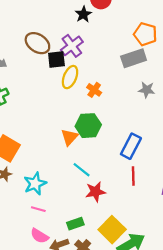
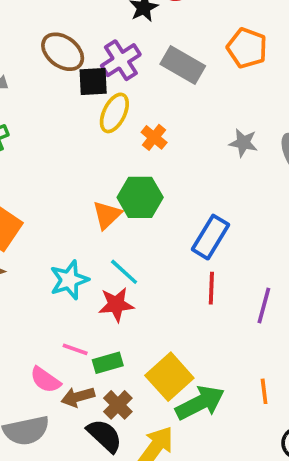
gray rectangle: (134, 58) -> (183, 65), moved, turned 45
cyan star: (35, 184) -> (69, 280), moved
red star: (95, 192) -> (116, 305), moved
pink line: (38, 209) -> (75, 349), moved

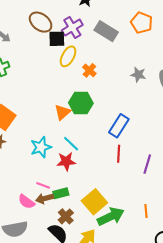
brown arrow: (78, 397) -> (45, 198), moved

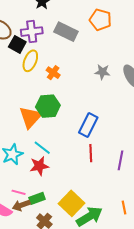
purple cross: (72, 28) -> (32, 32), turned 30
black square: (57, 39) -> (17, 44), turned 36
orange triangle: (62, 112) -> (30, 117), size x1.4

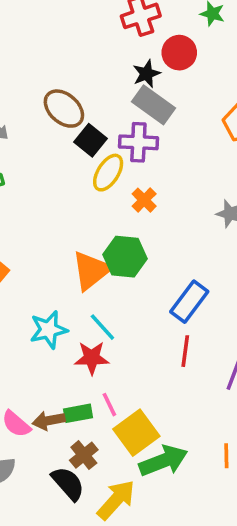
purple cross: (32, 32) -> (138, 142), moved
gray rectangle: (66, 32) -> (154, 105), moved
pink line: (19, 192) -> (109, 405), moved, turned 40

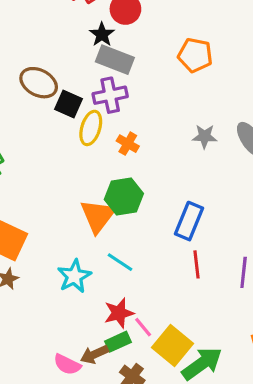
red star: (92, 358) -> (119, 313), moved

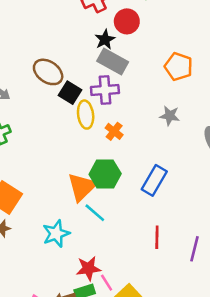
yellow ellipse: (91, 128) -> (86, 115), turned -32
gray star: (205, 136) -> (170, 116), moved
blue rectangle: (189, 221) -> (154, 180), moved
cyan line: (120, 262) -> (95, 213), moved

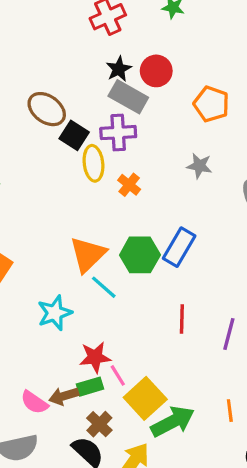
red circle: (127, 21) -> (156, 71), moved
green hexagon: (105, 174) -> (140, 255), moved

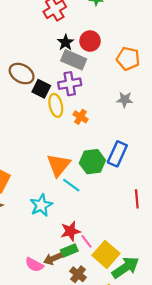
red line: (182, 319) -> (137, 199), moved

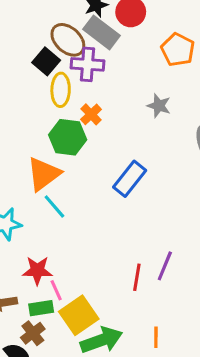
brown ellipse: (22, 74) -> (68, 40), moved
green hexagon: (92, 162) -> (68, 137), moved
red line: (137, 199) -> (137, 277), moved
green rectangle: (69, 251) -> (41, 308), moved

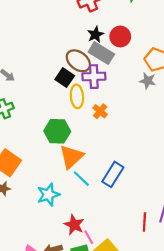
gray star: (159, 106) -> (148, 81), moved
green hexagon: (68, 137) -> (57, 131), moved
blue rectangle: (130, 179) -> (113, 174), moved
red star: (37, 270) -> (74, 225), turned 30

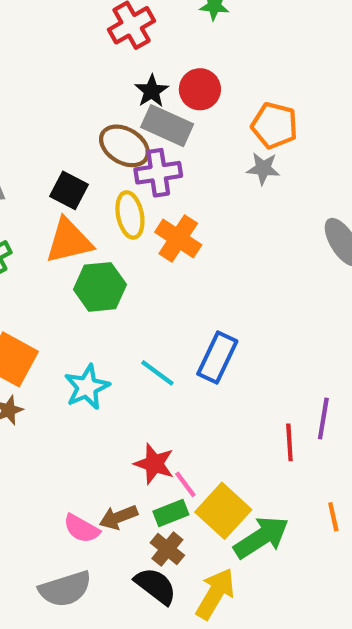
black square: (65, 78) -> (69, 190), moved
orange cross: (100, 111) -> (178, 238), size x1.5
orange triangle: (71, 157) -> (69, 241), moved, turned 36
cyan star: (48, 195) -> (87, 387), moved

